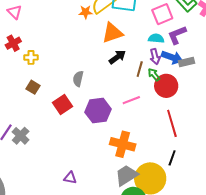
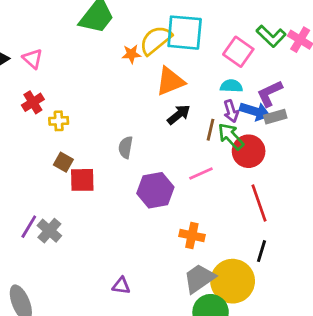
pink square: (162, 14) -> (238, 52), turned -30
purple L-shape: (177, 35) -> (270, 93), moved
green arrow: (154, 75) -> (231, 136), size x1.5
red square: (63, 104) -> (82, 180), moved, turned 36
orange cross: (123, 144) -> (192, 235), size x0.7

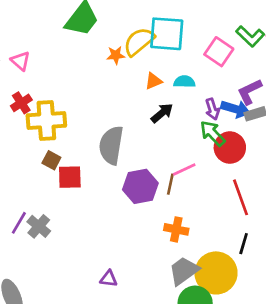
orange triangle: (170, 81) -> (153, 81), size x0.6
cyan semicircle: (231, 86) -> (184, 82), moved
yellow cross: (59, 121) -> (46, 120), size x2.0
brown line: (211, 130) -> (170, 184), moved
gray semicircle: (126, 147) -> (111, 145), size x1.8

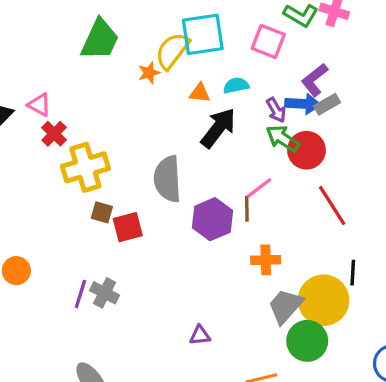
orange triangle: (153, 81) -> (200, 93), turned 42
red cross: (21, 103) -> (54, 134), moved
black arrow: (162, 113) -> (218, 128), size x1.5
black line: (244, 244) -> (353, 273), moved

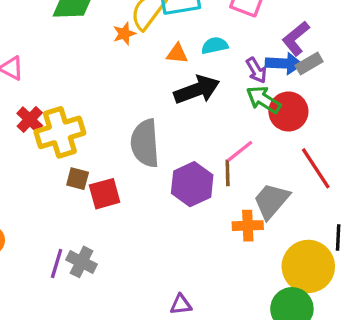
black arrow: (218, 128) -> (197, 90), turned 33
red cross: (54, 134) -> (30, 119), moved
gray trapezoid: (285, 306) -> (271, 201), moved

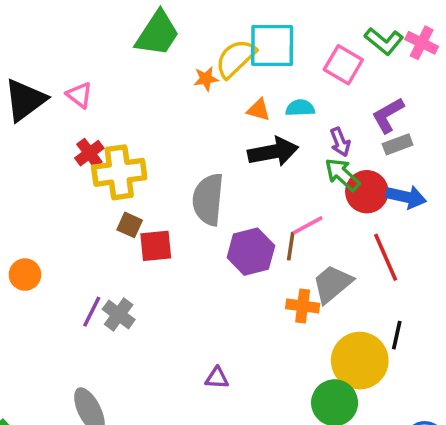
blue arrow: (284, 63) -> (406, 197), moved

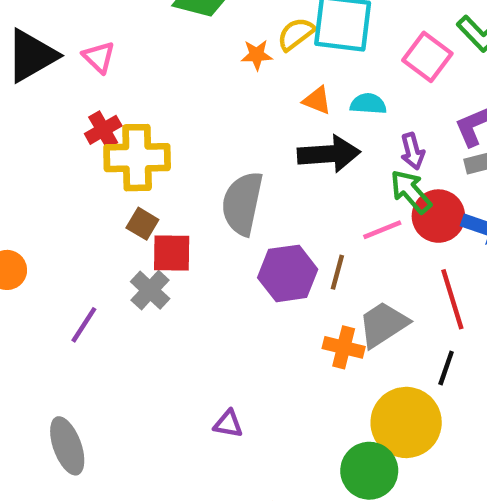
yellow semicircle: (236, 58) -> (296, 34), size x0.7
pink line: (308, 225) -> (382, 230), moved
gray cross: (119, 314) -> (150, 290), moved
black line: (397, 335) -> (446, 368), moved

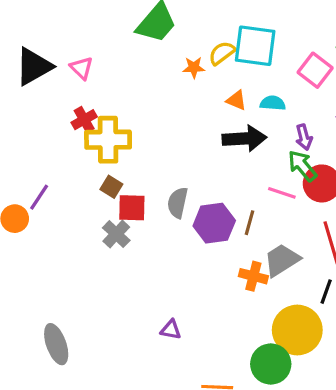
gray semicircle: (242, 203) -> (178, 203), moved, size x0.7
pink line: (382, 230) -> (282, 193), turned 40
purple line: (84, 325) -> (39, 197), moved

